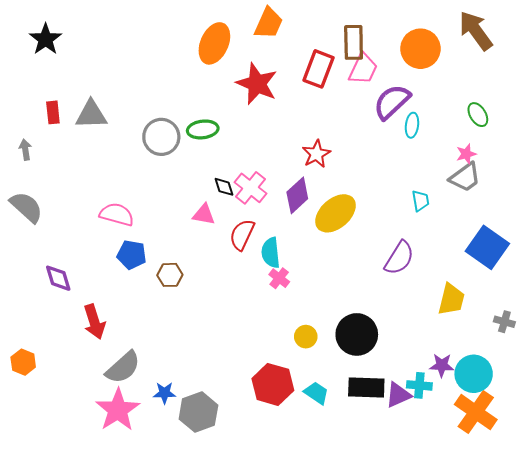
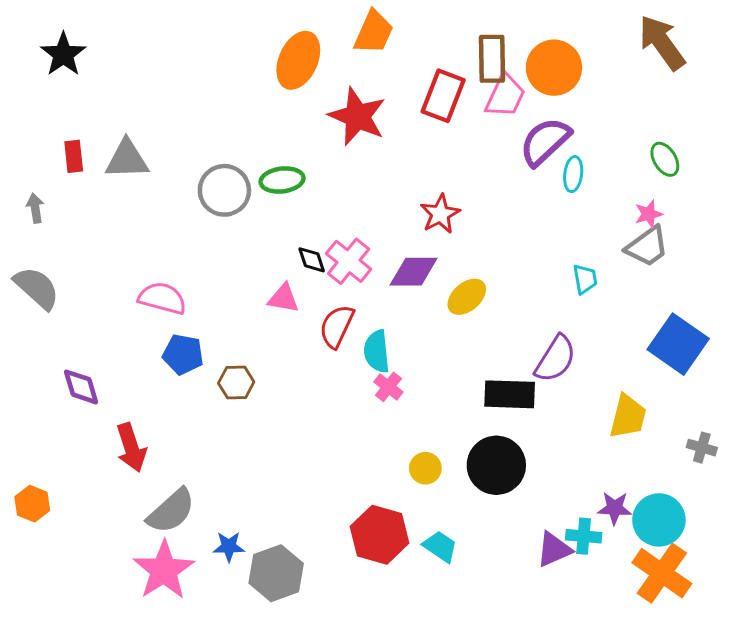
orange circle: (420, 49) -> (554, 68), moved
purple diamond: (297, 195) -> (414, 272), turned 42
yellow ellipse: (336, 213) -> (467, 297), size x0.7
black rectangle: (366, 388) -> (510, 394), moved

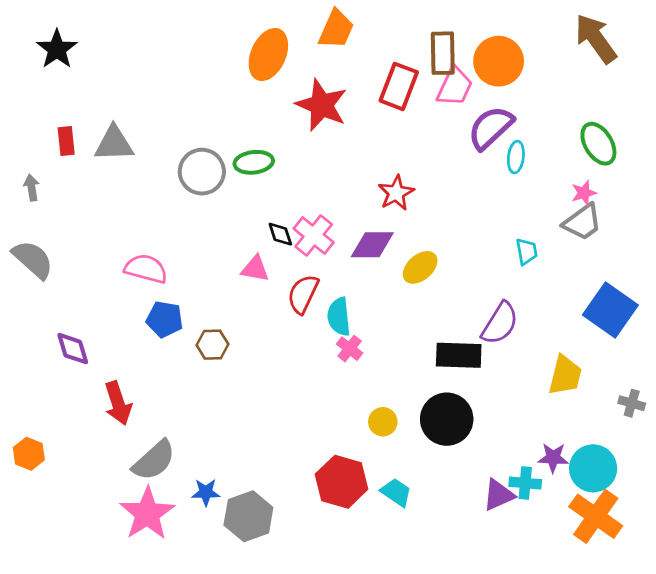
green ellipse: (665, 159) -> (598, 144), size x1.4

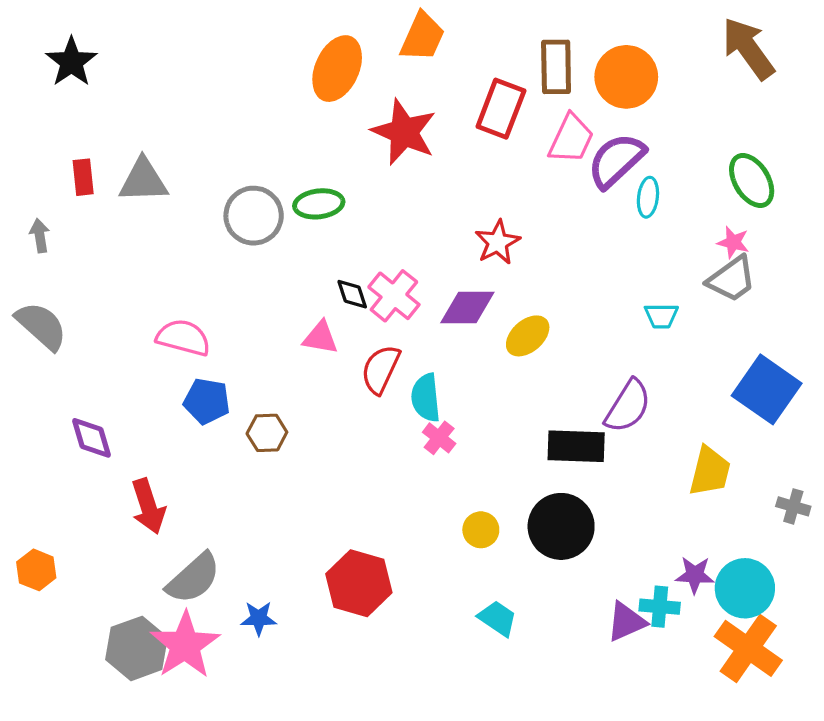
pink trapezoid: (455, 86) -> (571, 139), moved
pink star: (584, 193) -> (733, 242), turned 30
cyan trapezoid: (527, 251) -> (661, 316), turned 100
red hexagon: (342, 482) -> (359, 583), moved
gray hexagon: (248, 516) -> (137, 648), moved

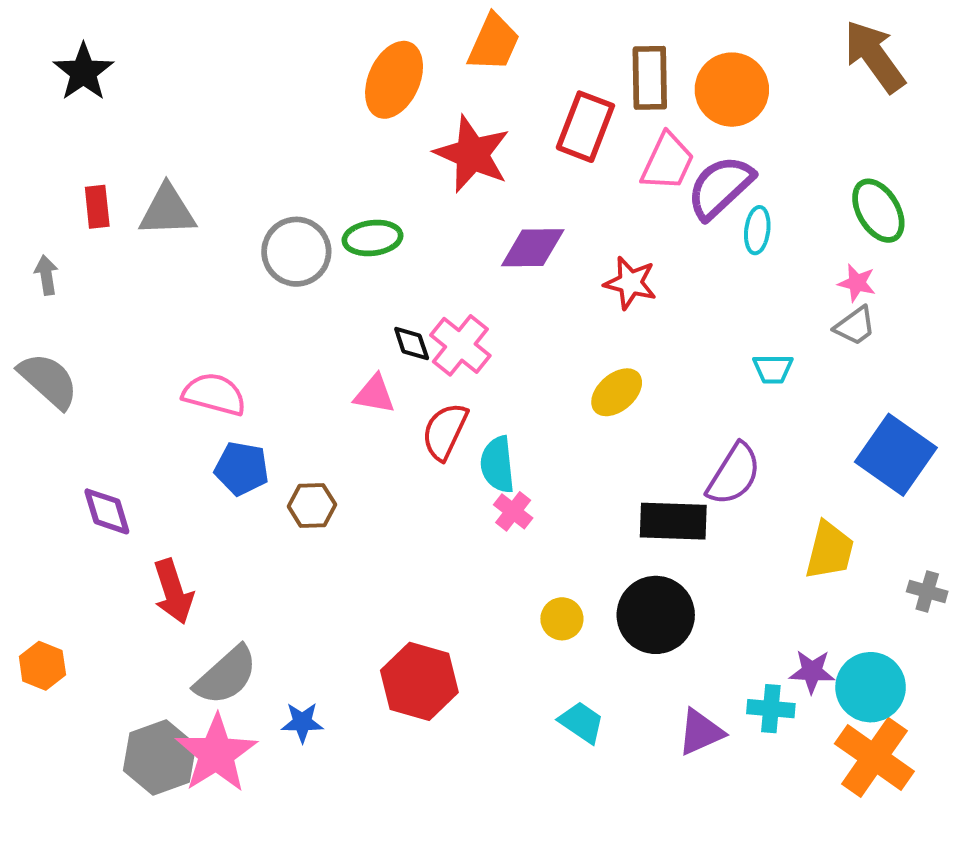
red star: (498, 242) -> (630, 283), moved, turned -30
gray trapezoid: (732, 279) -> (855, 326), size x0.7
purple diamond: (467, 308) -> (533, 248), moved
purple triangle: (626, 622) -> (701, 732), moved

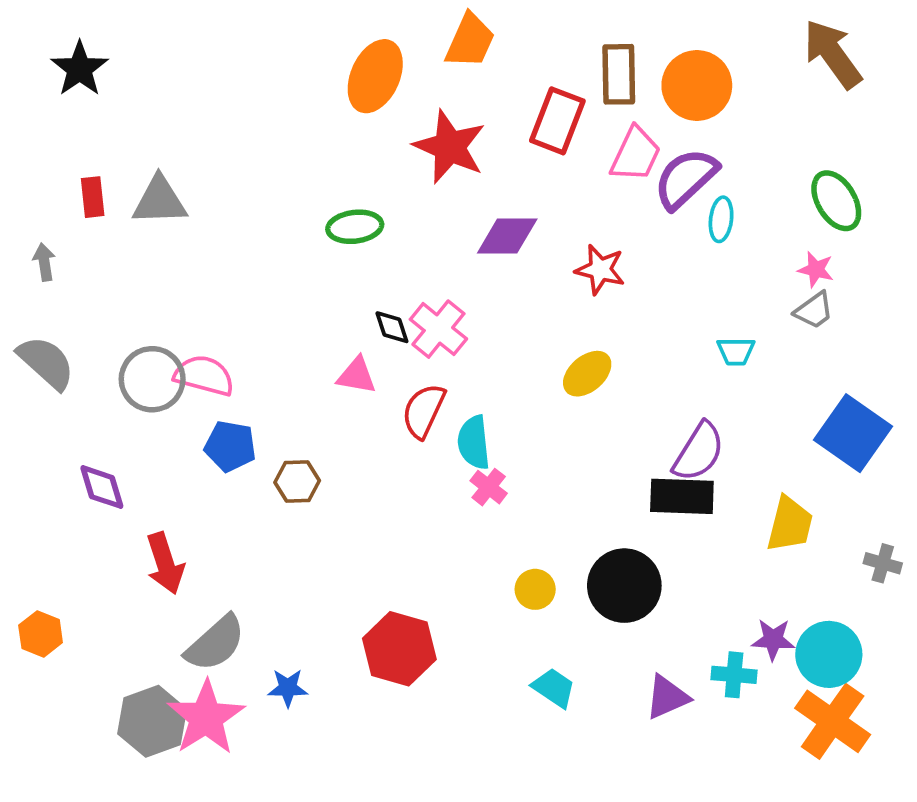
gray circle: (296, 252) -> (152, 379), moved
black rectangle: (673, 521) -> (682, 496), moved

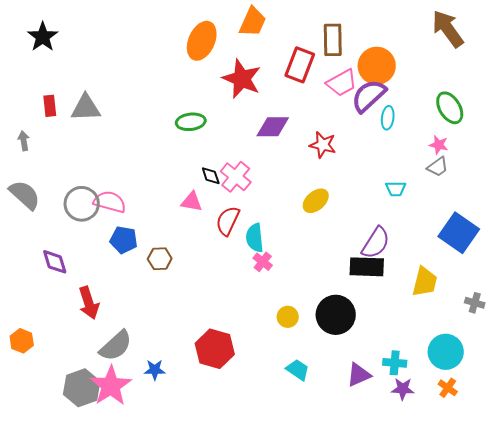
orange circle: (697, 85) -> (377, 66), moved
pink trapezoid: (635, 154) -> (342, 83), turned 36
purple star: (773, 640) -> (403, 389), moved
orange cross: (833, 721) -> (448, 388), size x0.5

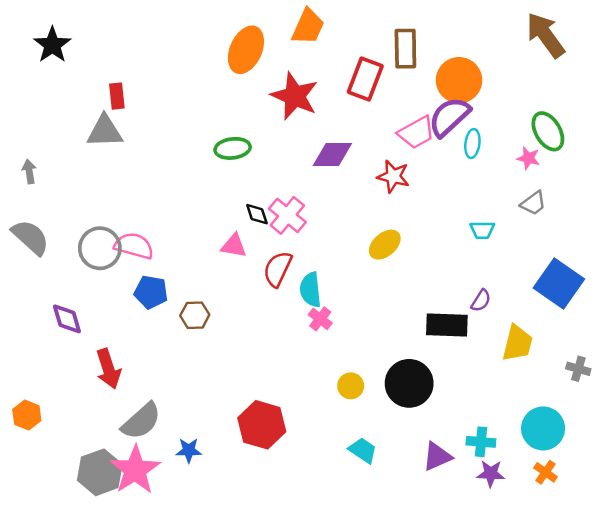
pink trapezoid: (342, 83) -> (416, 133), moved
red rectangle: (50, 106) -> (117, 96), moved
pink star: (439, 145) -> (528, 158), moved
purple semicircle: (376, 243) -> (481, 301), moved, size x0.6

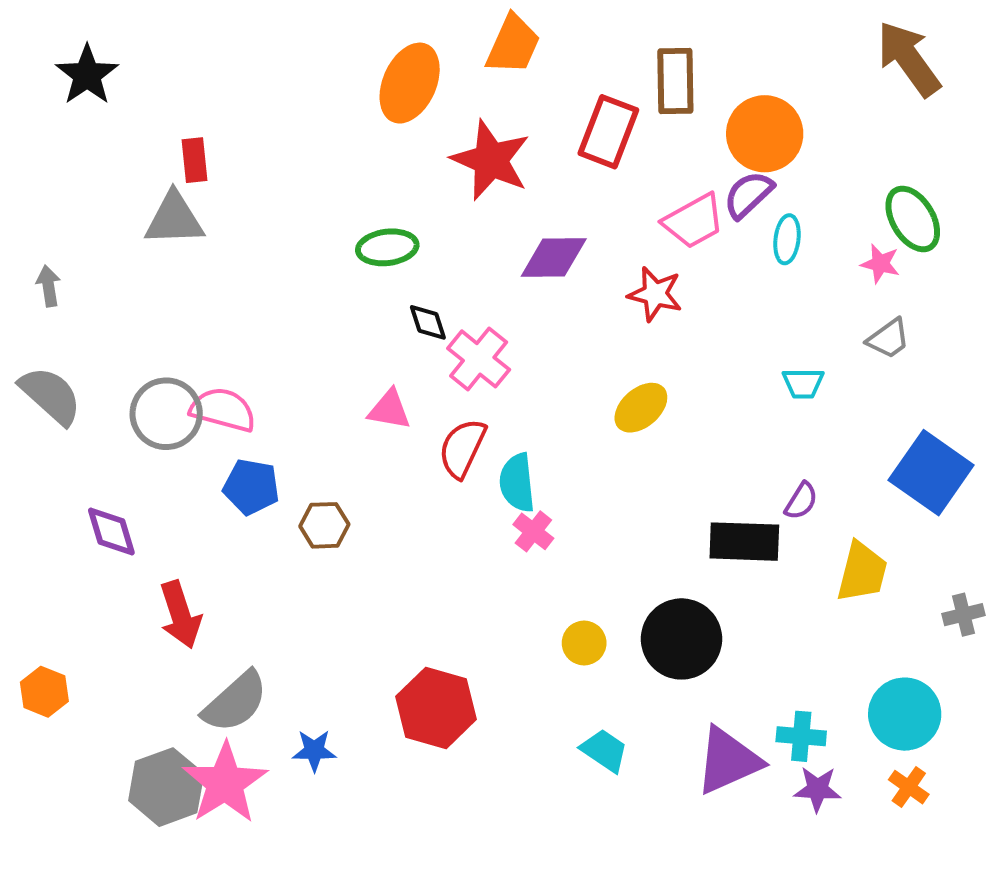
purple semicircle: (449, 117) -> (748, 195), size x0.7
black diamond: (257, 214) -> (428, 322), moved
gray cross: (578, 369) -> (963, 615), turned -30
purple triangle: (437, 456) -> (728, 761), size x1.4

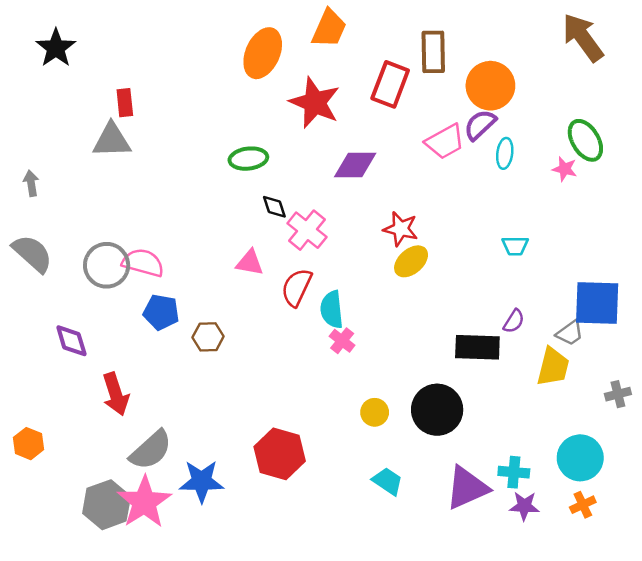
red star: (655, 294) -> (401, 229), moved
gray trapezoid: (888, 339) -> (570, 333), moved
blue square: (931, 473) -> (597, 303), turned -33
blue star: (314, 751) -> (202, 481), size x1.6
orange cross: (909, 787) -> (583, 505), turned 30

